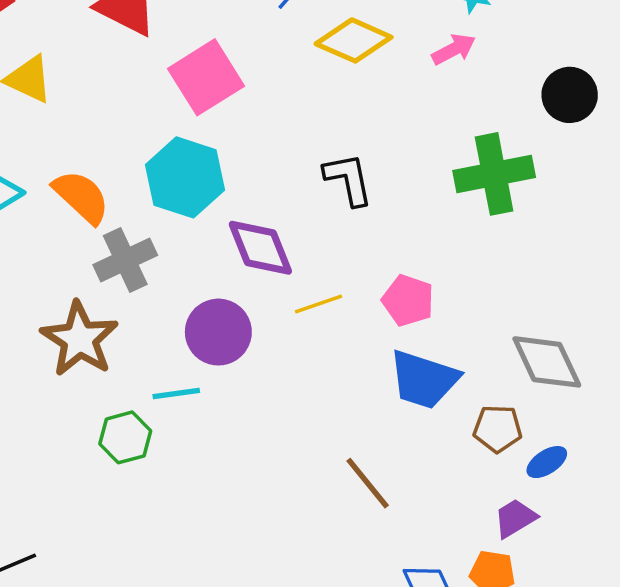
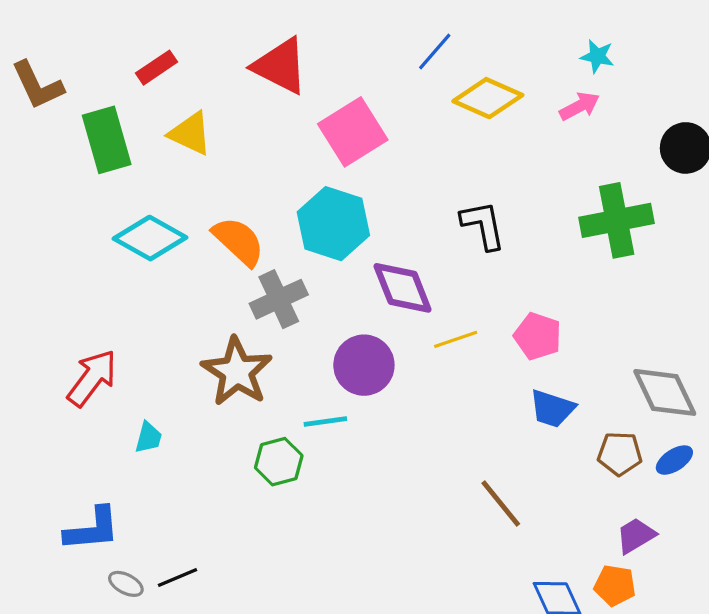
blue trapezoid: (424, 379) -> (552, 409), size x0.7
blue ellipse: (547, 462) -> (674, 460), moved

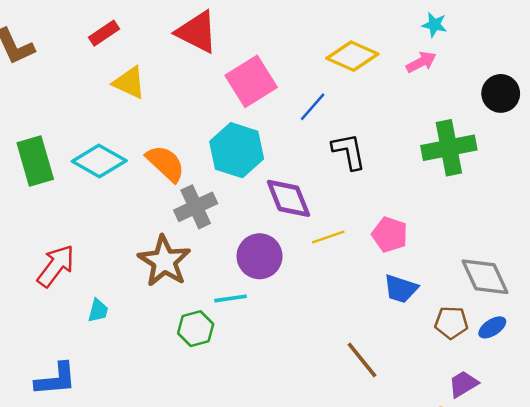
blue line: (435, 51) -> (313, 107), moved
green rectangle: (107, 140) -> (35, 161), moved

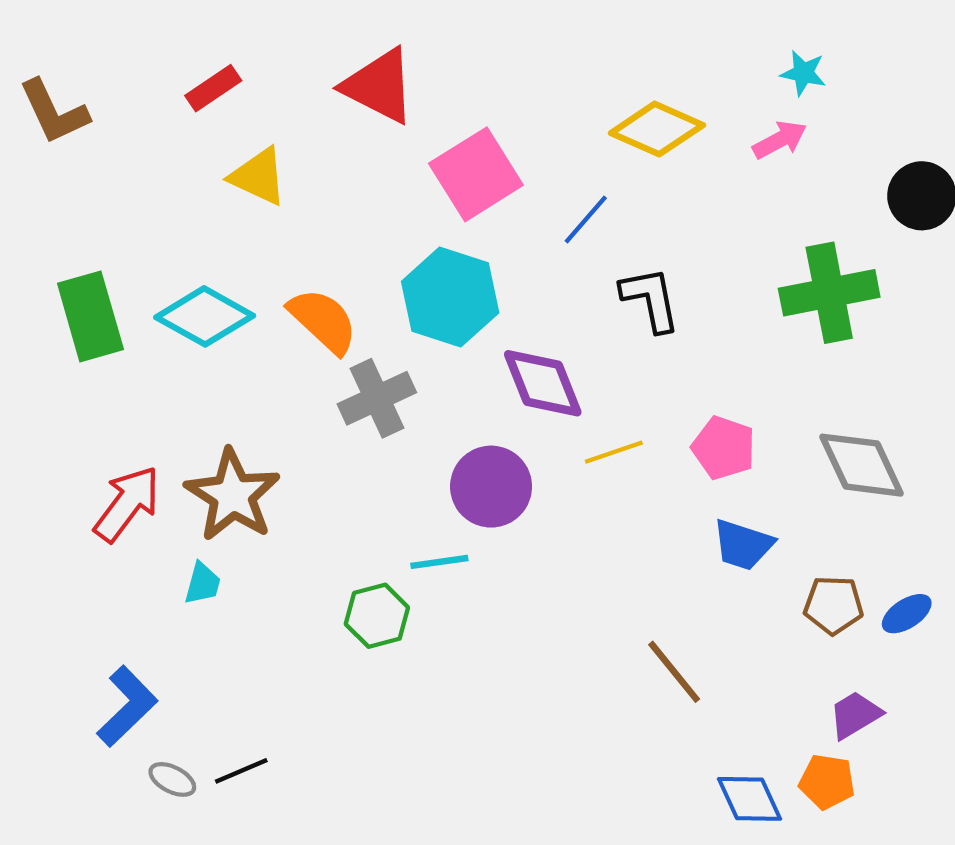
brown star: (164, 261) -> (233, 495), moved
gray diamond: (485, 277) -> (861, 465), moved
blue L-shape: (56, 379) -> (127, 706), turned -39

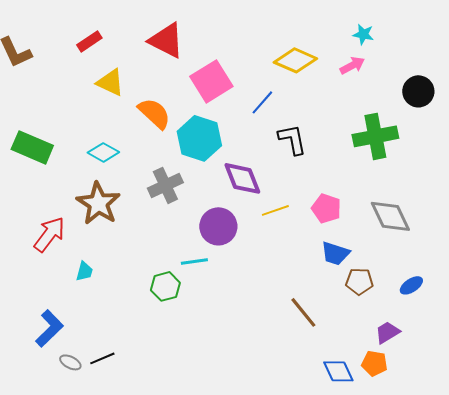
green rectangle: (90, 316) -> (32, 147), turned -51
cyan diamond: (205, 316) -> (103, 152), moved, size x0.7
orange semicircle: (323, 321) -> (154, 113), moved
brown star: (233, 495) -> (98, 203), moved
brown pentagon: (833, 605) -> (359, 281), moved

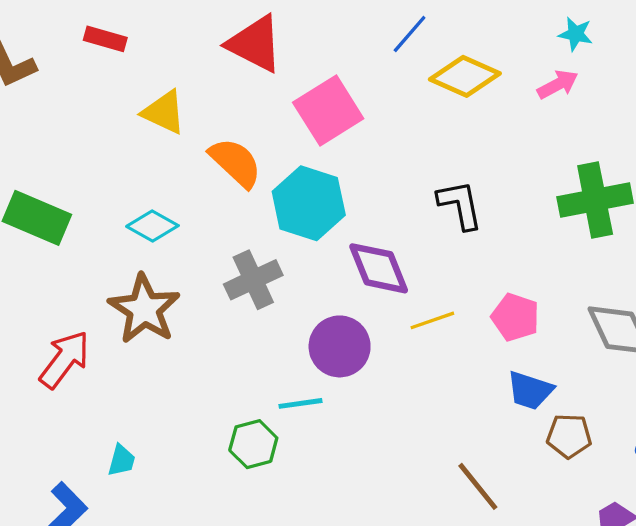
red rectangle: (89, 41) -> (105, 39), moved, turned 50
blue line: (262, 102) -> (410, 34), moved
cyan trapezoid: (84, 271) -> (122, 460), moved

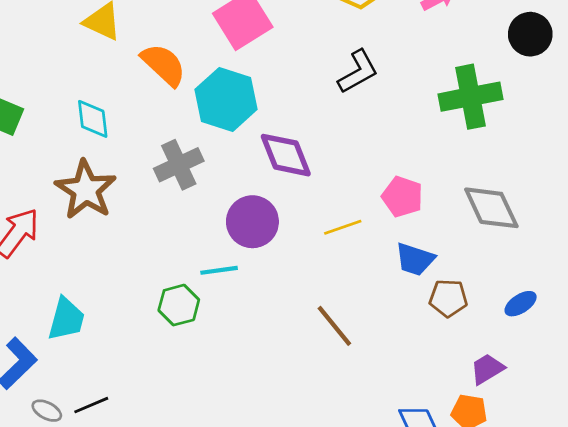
black L-shape: (460, 205) -> (358, 72), moved, turned 72
cyan diamond: (152, 226) -> (93, 119), turned 54
yellow line: (432, 320) -> (343, 227), moved
cyan trapezoid: (122, 460) -> (66, 319), size x1.6
brown line: (478, 486) -> (334, 326), moved

